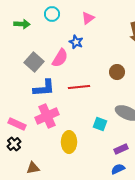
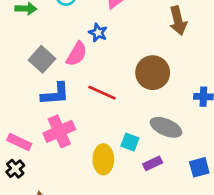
brown circle: (117, 72) -> (153, 73), size x1.6
red line: (79, 87) -> (102, 93), turned 30
yellow ellipse: (69, 142) -> (103, 159), moved
purple rectangle: (121, 149) -> (153, 163), moved

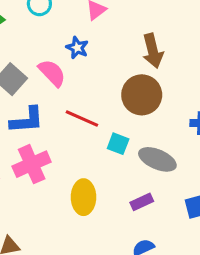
brown arrow: (178, 21) -> (153, 51), moved
pink semicircle: (77, 54) -> (52, 73), turned -75
cyan square: (130, 142) -> (118, 144), moved

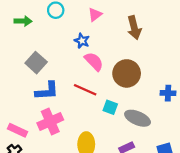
brown arrow: (153, 51) -> (134, 28), moved
pink semicircle: (52, 73) -> (94, 61), moved

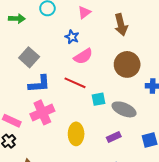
pink semicircle: (94, 61) -> (83, 56), turned 102
brown circle: (127, 73) -> (127, 64), moved
cyan square: (110, 107) -> (99, 99), turned -32

